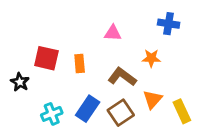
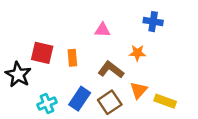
black star: (20, 82) -> (18, 75), size x1.5
yellow rectangle: (182, 111) -> (165, 101), turned -45

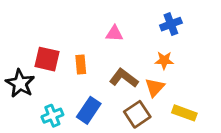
blue cross: (153, 22) -> (171, 24), turned -30
orange star: (137, 53) -> (164, 60), moved
orange triangle: (139, 90) -> (155, 87), moved
brown square: (110, 102) -> (137, 114), moved

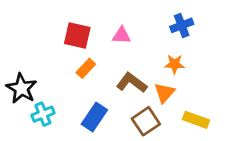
red square: (47, 59) -> (77, 35), moved
orange rectangle: (81, 64) -> (86, 68), turned 48
cyan cross: (52, 116) -> (43, 114), moved

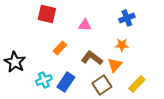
red square: (77, 35) -> (47, 14), moved
cyan cross: (43, 114) -> (44, 80), moved
yellow rectangle: (196, 120) -> (137, 84), turned -66

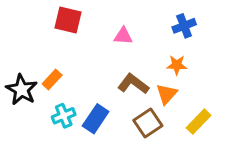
orange rectangle: (60, 48) -> (52, 79), moved

